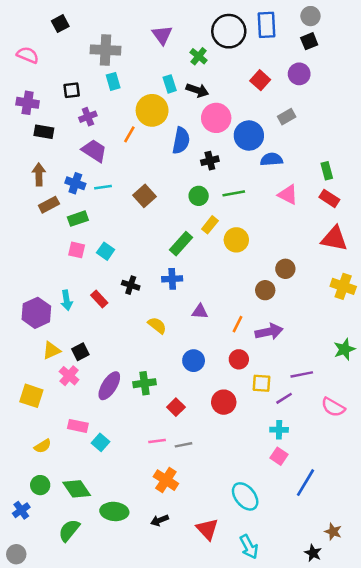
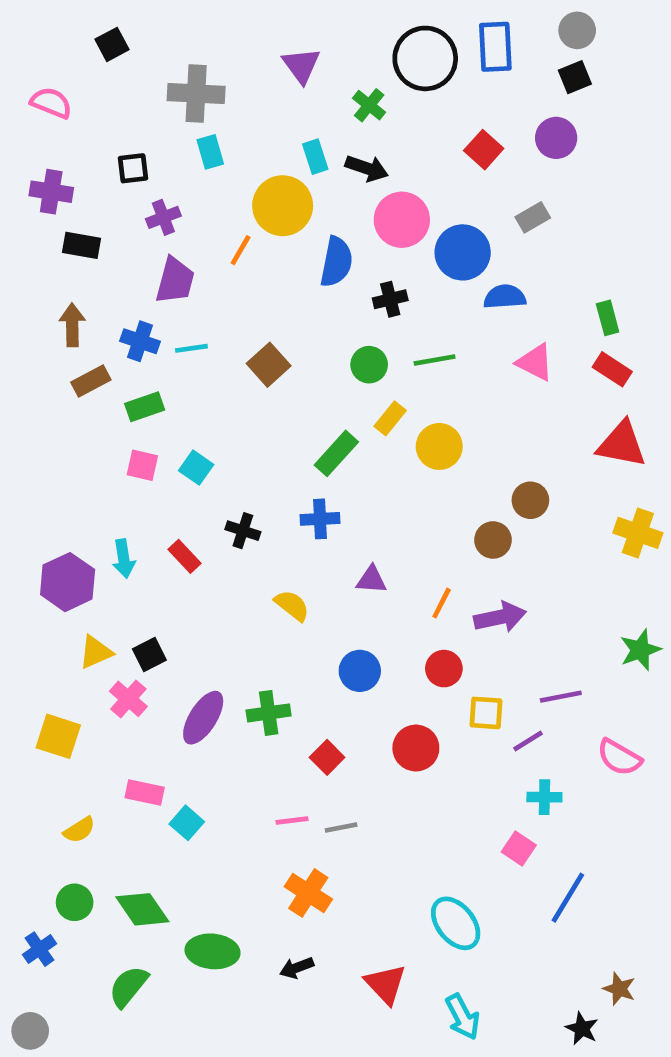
purple trapezoid: (94, 151) -> (175, 281), turned 72
cyan cross: (279, 430) -> (544, 797), moved

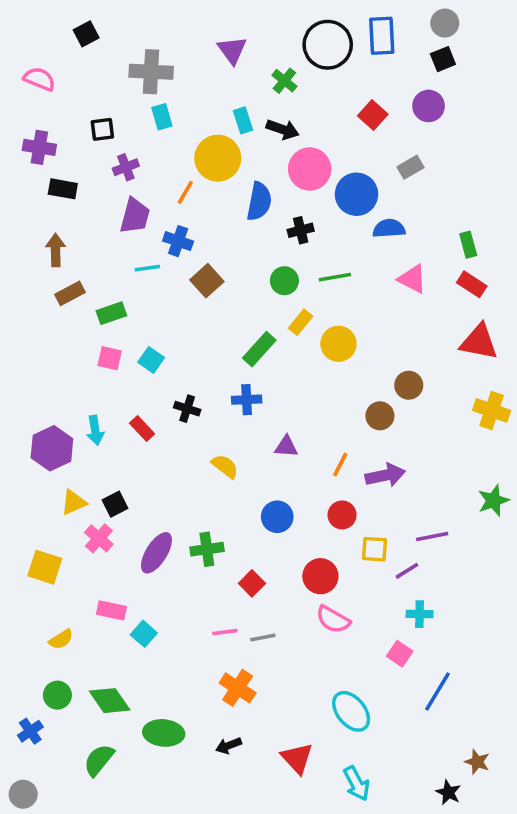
blue cross: (140, 341) -> (178, 241), moved
pink semicircle: (619, 757) -> (333, 619), moved

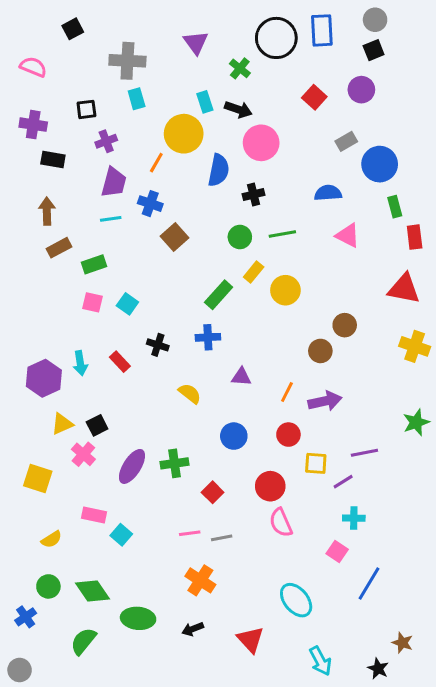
blue circle: (356, 194) -> (380, 164), moved
cyan line: (147, 268) -> (111, 219), moved
red rectangle: (472, 284) -> (415, 237), moved, turned 50
pink semicircle: (333, 619) -> (281, 523), turned 36
cyan arrow: (356, 783) -> (320, 661), moved

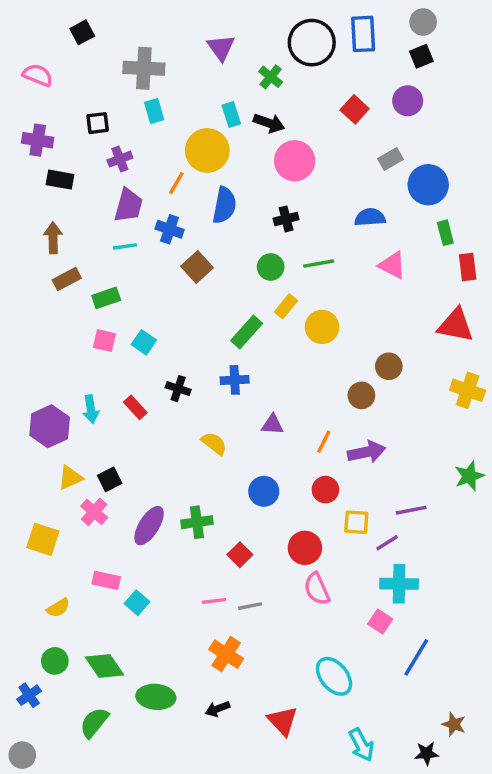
blue semicircle: (219, 170) -> (224, 205), moved
cyan cross: (354, 518) -> (399, 584), size x1.5
black star: (378, 668) -> (427, 753), turned -30

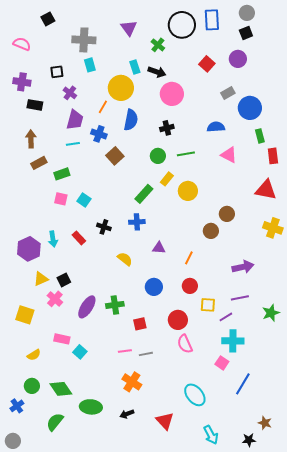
purple cross: (120, 159) -> (70, 93), turned -32
purple arrow: (367, 452) -> (243, 267), moved
green star: (469, 476) -> (271, 313), moved
red square: (240, 555) -> (140, 324), turned 32

